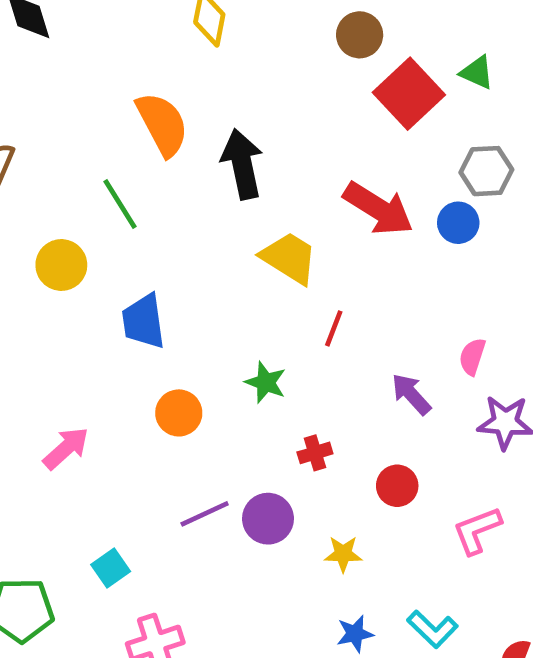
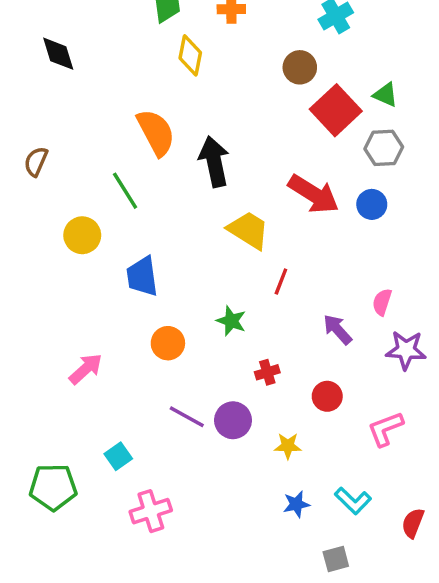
gray hexagon: (486, 171) -> (384, 148), moved
purple line: (205, 514) -> (187, 417), turned 54

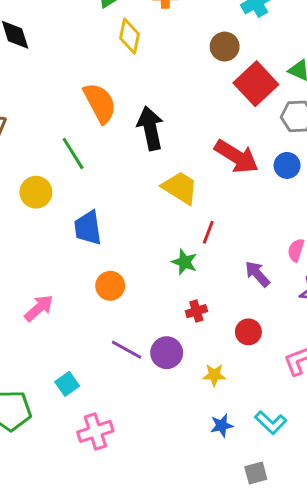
green star: (231, 321) -> (185, 262), moved

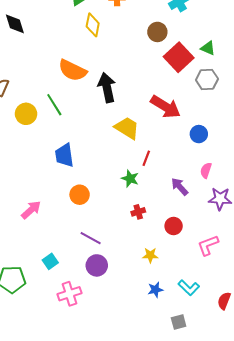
orange semicircle: (100, 103) -> (72, 70), turned 144
blue circle: (287, 165) -> (199, 134), moved
yellow circle: (36, 192) -> (26, 114), moved
purple circle: (167, 353) -> (97, 265), moved

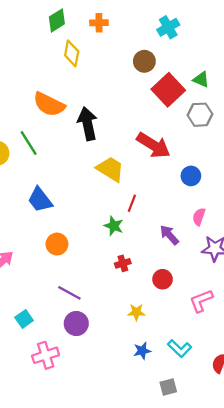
blue trapezoid: (64, 155) -> (40, 200), turned -30

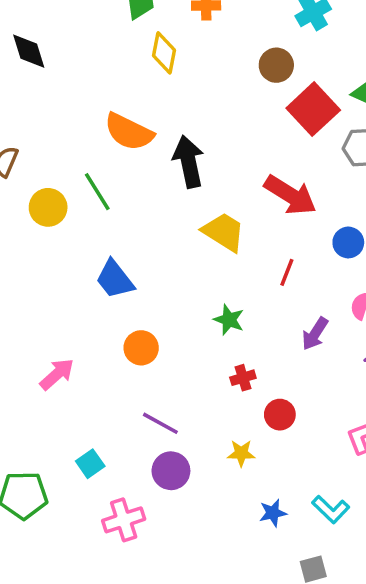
red line: (132, 203) -> (287, 272), moved
purple arrow: (169, 235) -> (315, 334), turned -105
red circle: (163, 279) -> (280, 415), moved
yellow star: (136, 312) -> (241, 453), moved

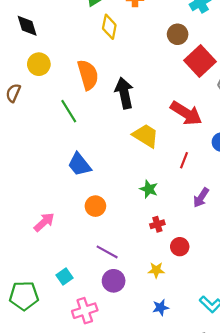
orange semicircle: (129, 132) -> (88, 75), turned -132
yellow circle: (48, 207) -> (39, 64), moved
blue star: (273, 513) -> (161, 307), moved

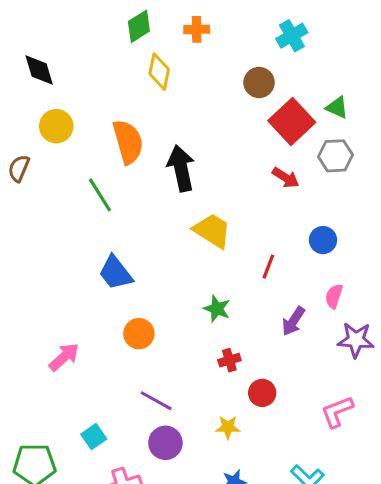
red arrow: (186, 113) -> (286, 178), moved, size x0.6

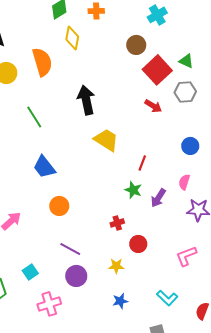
orange semicircle: (128, 142) -> (42, 62), moved
blue circle: (323, 240) -> (190, 146), moved
green star: (217, 309) -> (133, 190), moved

